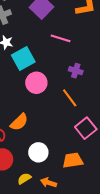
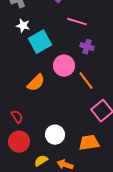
purple cross: (76, 71) -> (87, 47), moved
pink circle: (36, 83) -> (64, 66), moved
orange semicircle: (19, 122) -> (36, 83), moved

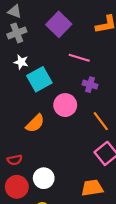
orange line: (86, 81) -> (101, 121), moved
red semicircle: (17, 117) -> (15, 160), turned 112
white circle: (55, 135) -> (44, 178), moved

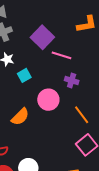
purple square: (59, 24) -> (42, 37), moved
cyan square: (39, 79) -> (24, 75), size x0.6

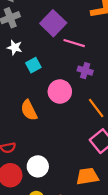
orange semicircle: (20, 117) -> (29, 110), turned 108

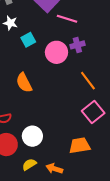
purple cross: (85, 71) -> (77, 45), turned -32
pink circle: (60, 92) -> (56, 52), moved

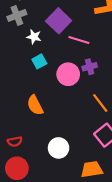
white star: (10, 23) -> (34, 37), moved
white circle: (32, 136) -> (59, 148), moved

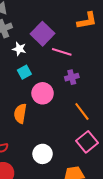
pink circle: (68, 74) -> (43, 93), moved
orange semicircle: (35, 105) -> (20, 114), turned 36

